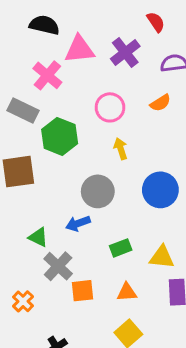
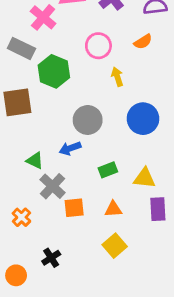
yellow arrow: (121, 149) -> (117, 77), moved

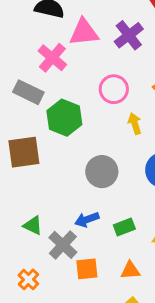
blue arrow: (70, 148) -> (87, 220), moved
green triangle: (35, 161) -> (33, 226), moved

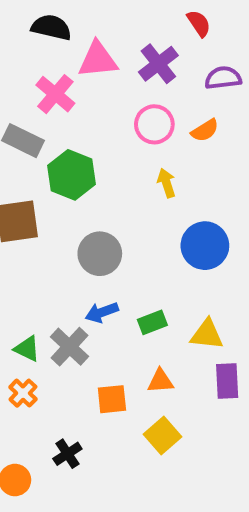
pink circle: (114, 89) -> (154, 124), moved
gray circle: (102, 172) -> (100, 254), moved
green triangle: (33, 226) -> (27, 349), moved
orange square: (87, 269) -> (112, 399), moved

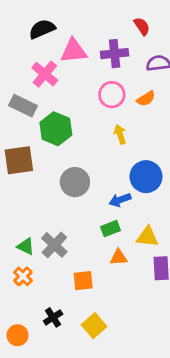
black semicircle: (51, 27) -> (42, 29), turned -36
purple cross: (158, 64) -> (115, 54), turned 32
blue arrow: (102, 312) -> (120, 200), moved
orange triangle: (160, 381) -> (119, 257), moved
yellow square: (162, 436) -> (94, 326), moved

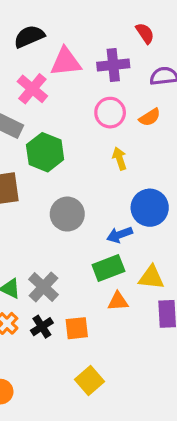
green rectangle: (110, 229) -> (108, 268), size x1.4
black cross: (53, 317) -> (42, 327), moved

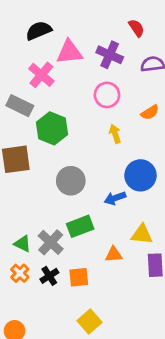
purple cross: (113, 65) -> (110, 55), turned 30
orange semicircle: (150, 117) -> (150, 112), moved
green rectangle: (108, 268) -> (80, 226), moved

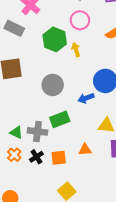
green hexagon: (52, 128) -> (55, 39), moved
yellow arrow: (115, 134) -> (76, 50), moved
gray cross: (51, 242) -> (37, 131), turned -36
orange triangle: (114, 254) -> (85, 150), moved

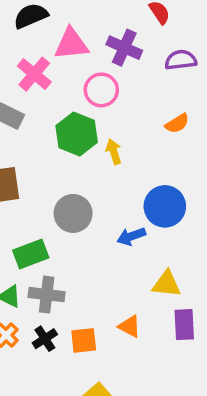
pink circle: (80, 20) -> (101, 90), moved
green rectangle: (60, 119) -> (31, 254), moved
orange triangle: (85, 150) -> (130, 326), turned 32

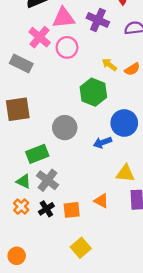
pink circle: (101, 90) -> (67, 47), moved
green hexagon: (77, 134) -> (93, 92), moved
yellow arrow: (114, 152) -> (109, 65), moved, turned -35
gray cross: (47, 295) -> (48, 180), turned 30

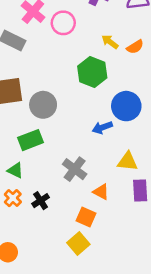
gray circle: (65, 128) -> (43, 105), moved
gray cross: (48, 180) -> (75, 169), moved
orange square: (72, 210) -> (86, 217), moved, turned 30

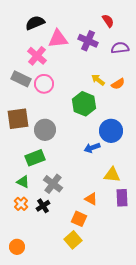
pink circle: (63, 23) -> (44, 84), moved
gray cross: (75, 169) -> (53, 184), moved

